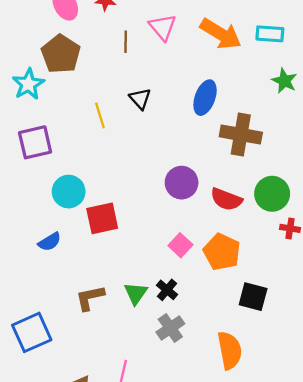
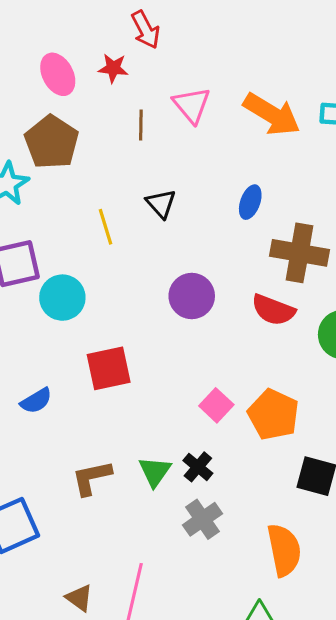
blue ellipse: (205, 98) -> (250, 202), size x0.7
purple circle: (182, 183) -> (192, 296), moved
cyan circle: (69, 192) -> (62, 298), moved
red semicircle: (226, 199) -> (273, 310), moved

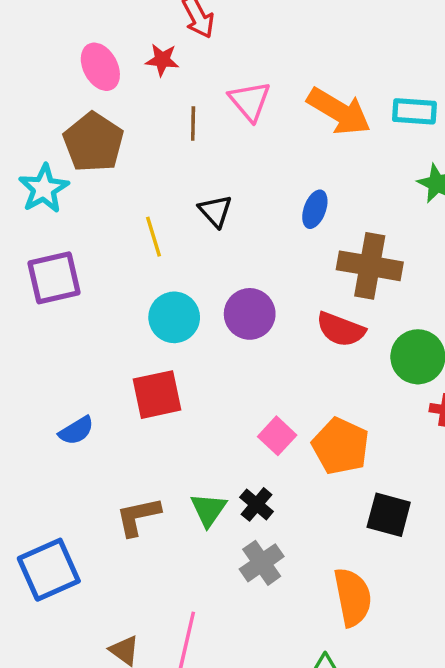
cyan circle: (62, 298) -> (174, 317), moved

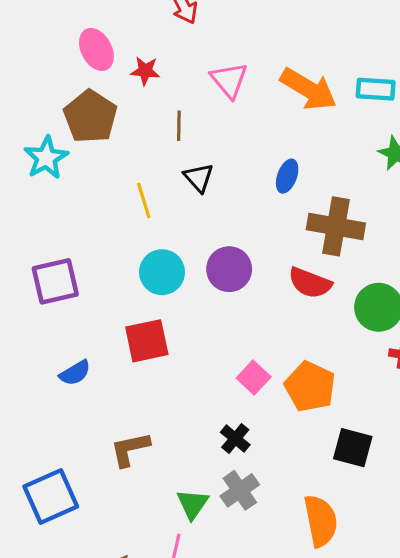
red star: (162, 60) -> (145, 71), moved
brown line: (193, 123) -> (179, 126), moved
purple square: (54, 278) -> (55, 281), moved
green triangle: (208, 510) -> (193, 504), moved

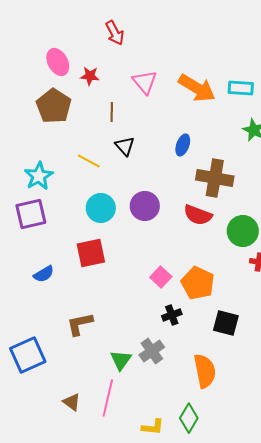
cyan star: (46, 158) -> (39, 176), moved
yellow line: (144, 200) -> (89, 161), turned -45
black cross: (235, 438) -> (172, 315), moved, turned 30

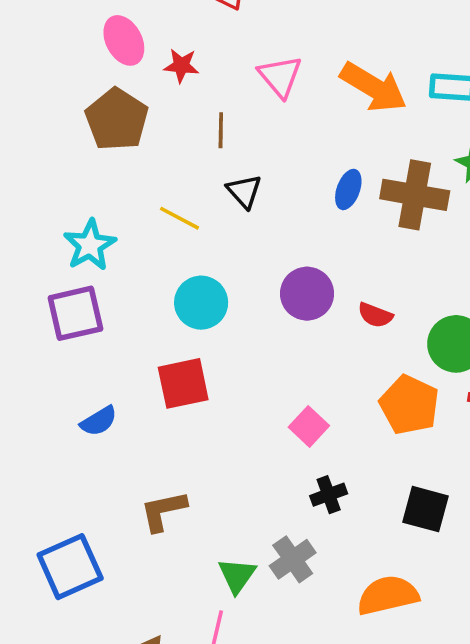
brown cross: (215, 178) -> (415, 195), moved
purple circle: (145, 206) -> (307, 294), moved
red semicircle: (198, 215) -> (375, 315), size x0.7
orange pentagon: (198, 283) -> (409, 405), moved
orange semicircle: (205, 371) -> (388, 595), turned -92

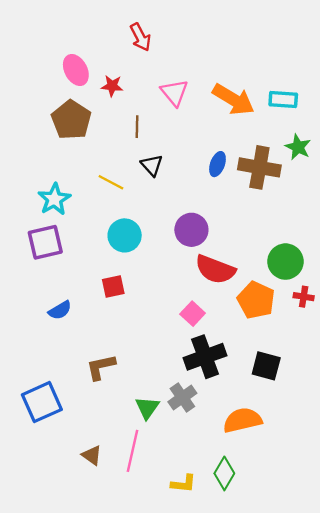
red semicircle: (375, 315) -> (215, 269), moved, size x1.8
red square: (183, 383) -> (113, 286), size x0.7
black cross: (329, 495) -> (205, 357), size x1.8

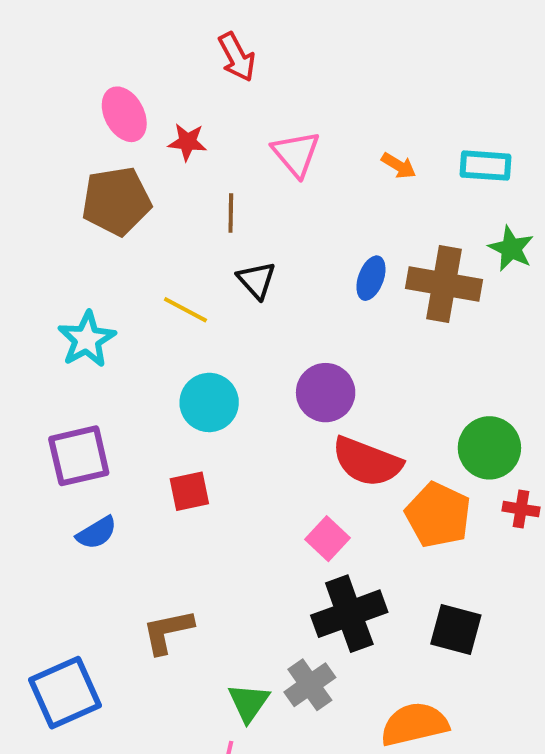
orange arrow: (233, 99) -> (399, 166), size x0.5
brown pentagon: (71, 120) -> (116, 201), turned 30
purple square: (45, 242) -> (79, 456), moved

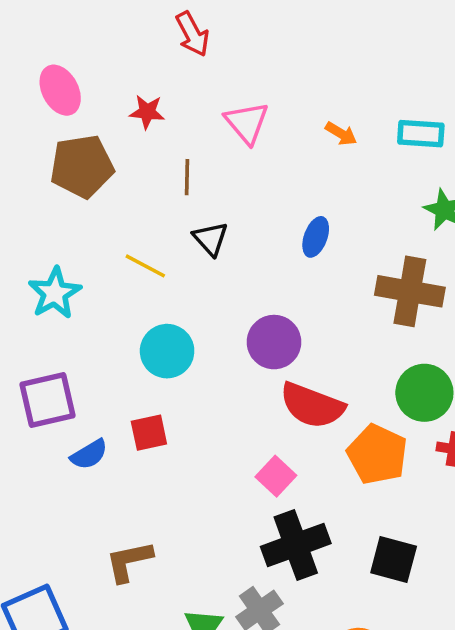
pink ellipse: (124, 114) -> (60, 90), moved
brown cross: (444, 284) -> (410, 291), moved
blue semicircle: (97, 533) -> (89, 454), moved

